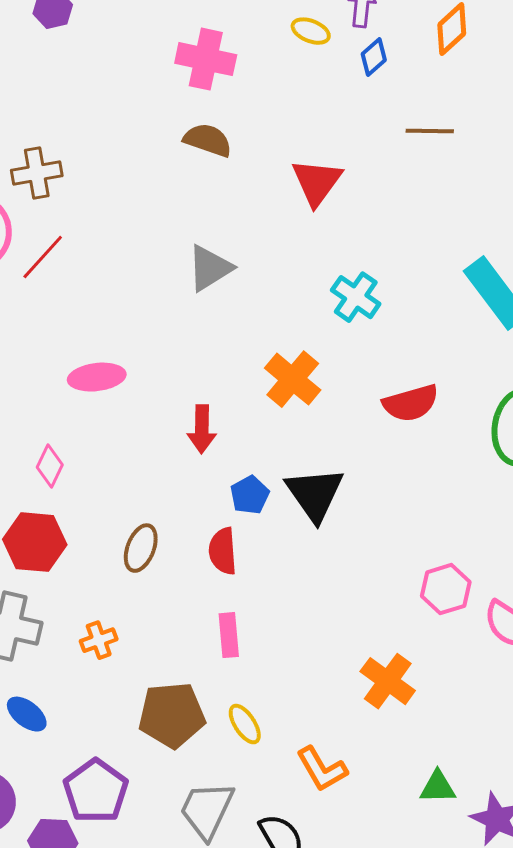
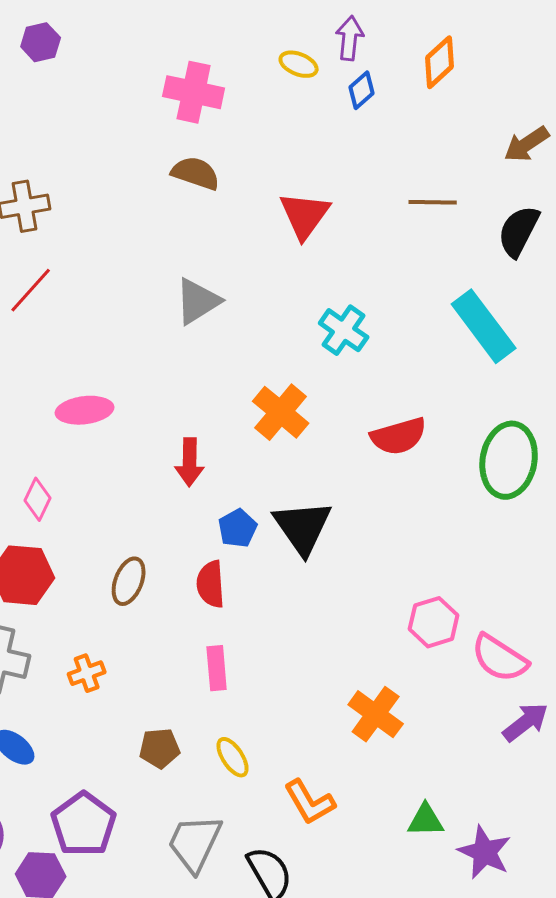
brown line: (430, 131) -> (433, 202), moved
brown pentagon: (172, 715) -> (160, 748), size x0.6

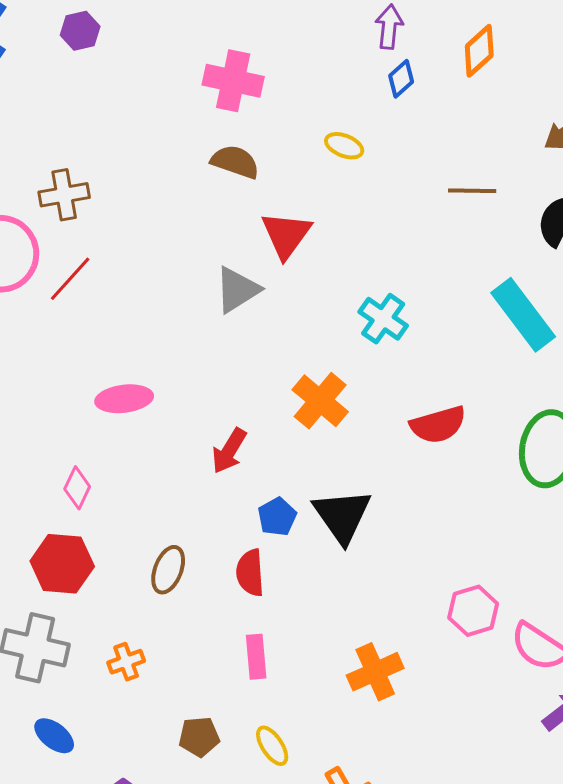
yellow ellipse: (299, 64) -> (344, 146), moved
red triangle: (305, 215) -> (286, 235), moved
red arrow: (190, 462) -> (229, 451), turned 30
orange cross: (376, 714) -> (375, 672), moved, turned 30

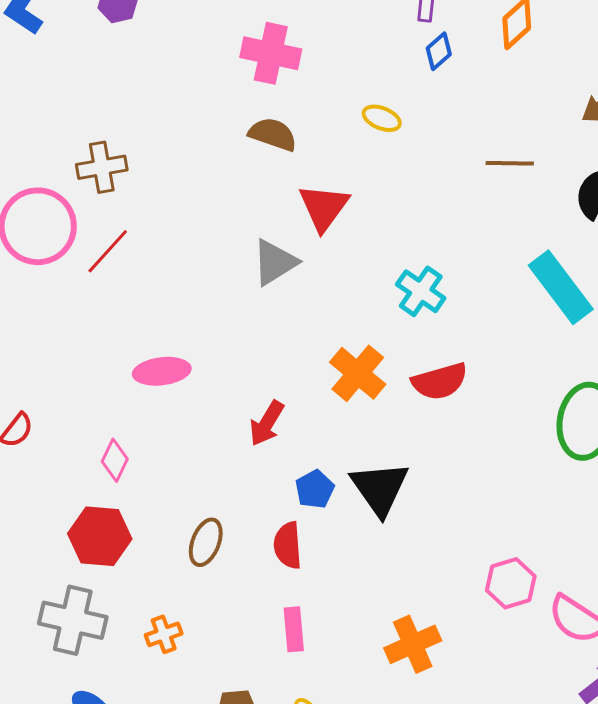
red semicircle: (438, 425) -> (440, 381), moved

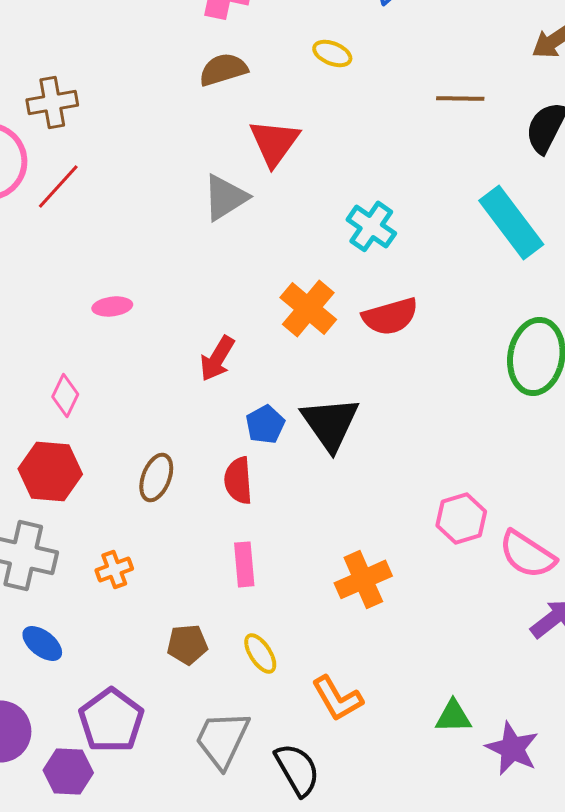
brown semicircle: (273, 134) -> (223, 69), turned -36
pink ellipse: (162, 371) -> (112, 306), size x0.7

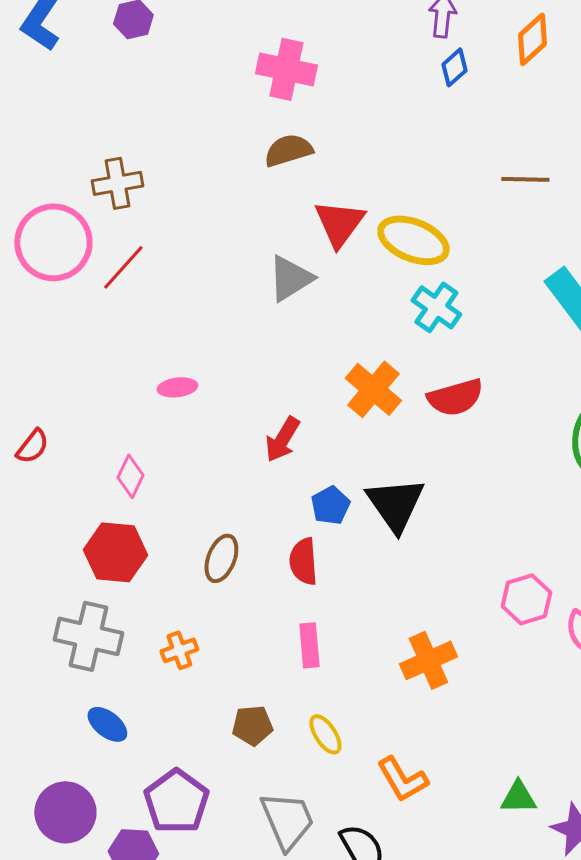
yellow ellipse: (332, 53) -> (413, 240), moved, size x1.8
gray trapezoid: (222, 739) -> (287, 820), turned 132

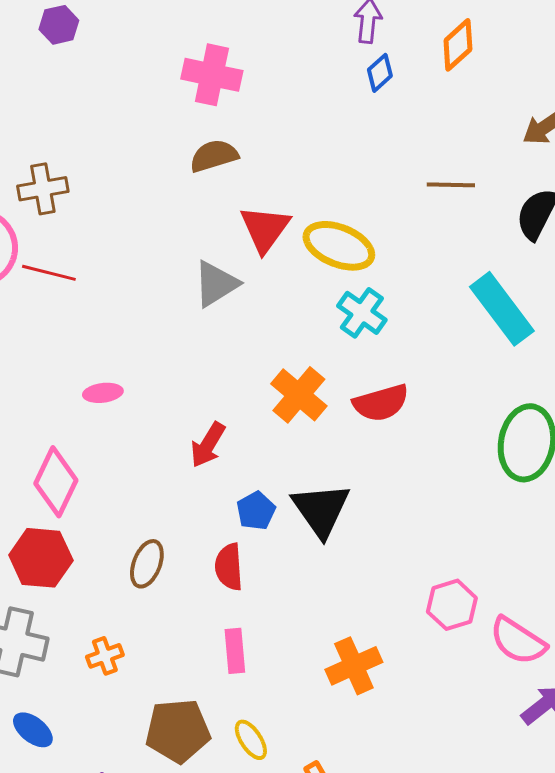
red line: (123, 267) -> (49, 273), turned 62
pink diamond: (130, 476) -> (56, 482), size x1.6
brown pentagon: (252, 725) -> (178, 731), size x1.6

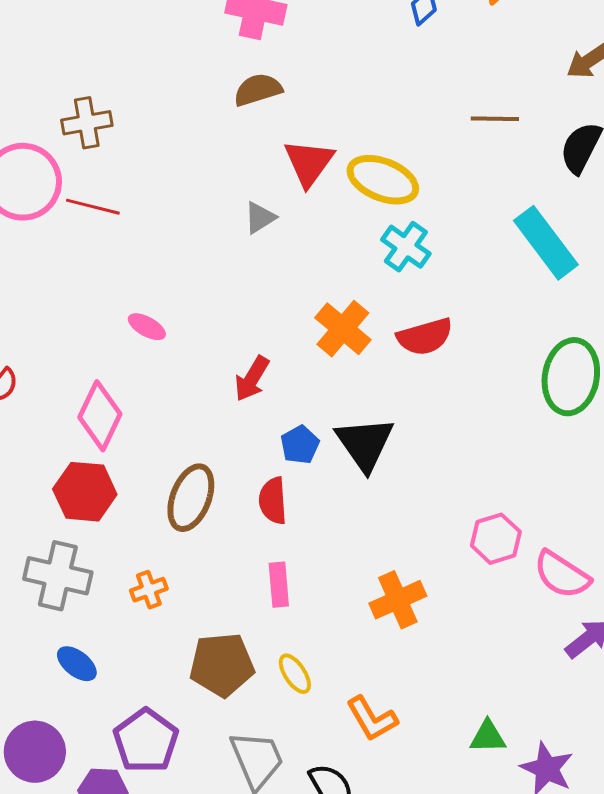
gray triangle: (216, 284) -> (260, 218), size x0.7
pink ellipse: (103, 393) -> (147, 327), turned 36
brown ellipse: (147, 564) -> (191, 498), size x1.4

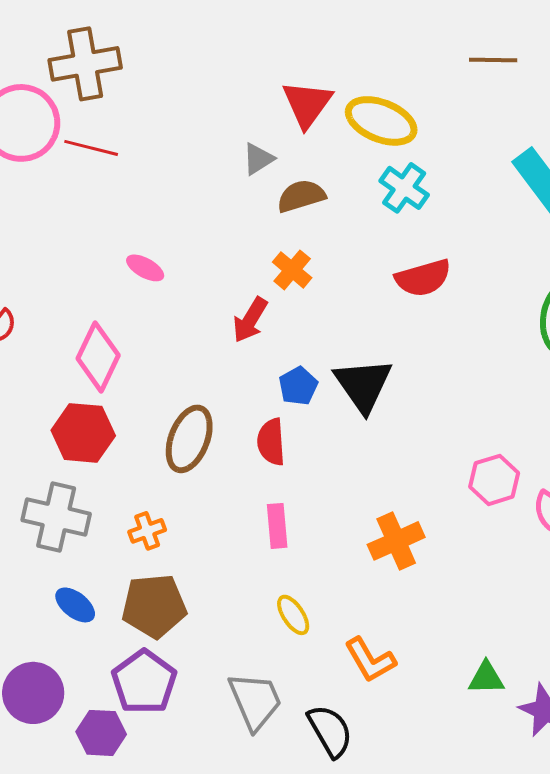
brown semicircle: (258, 90) -> (301, 196), moved
brown cross: (87, 123) -> (85, 64), size x1.4
orange cross: (343, 329) -> (292, 270), moved, size x0.7
brown pentagon: (222, 665) -> (154, 606), moved

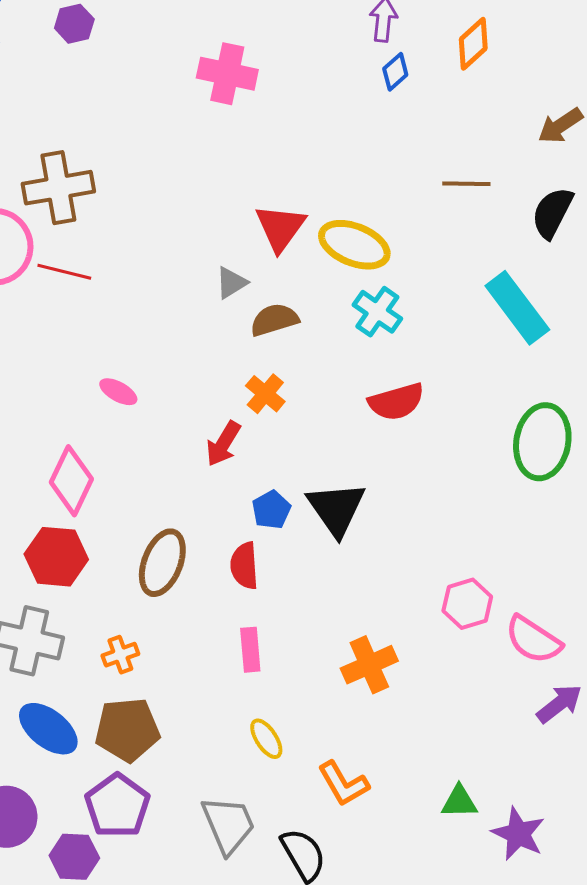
blue ellipse: (75, 605) -> (48, 729), size x1.5

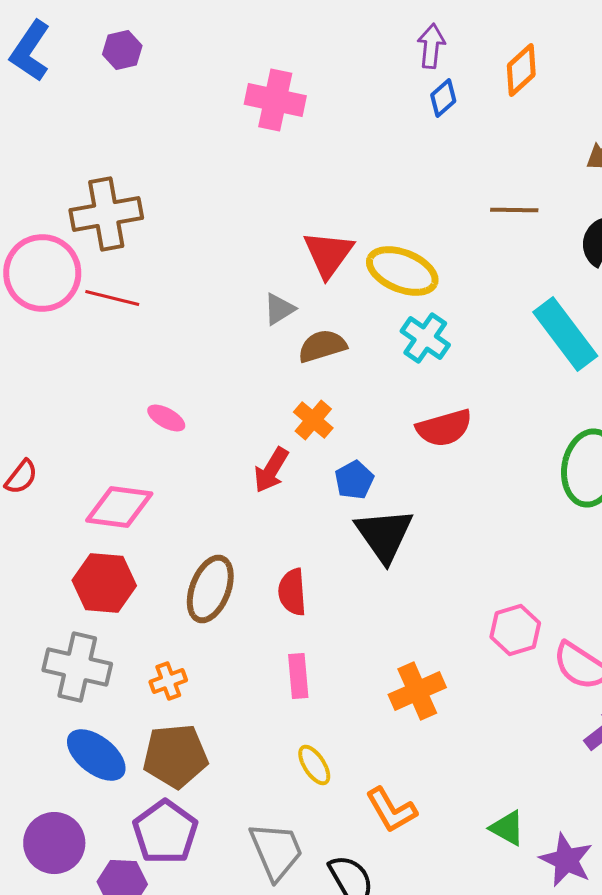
pink diamond: (71, 481) -> (119, 507), turned 72
blue pentagon: (271, 510) -> (354, 480), moved
green triangle: (459, 802) -> (507, 828), turned 30

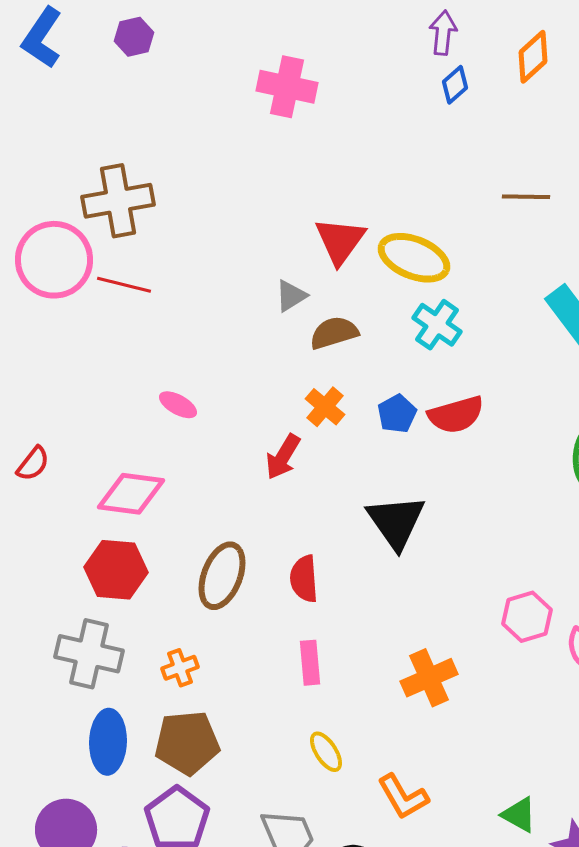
blue pentagon: (354, 480) -> (397, 414), moved
blue ellipse: (96, 755) -> (108, 742), turned 54

